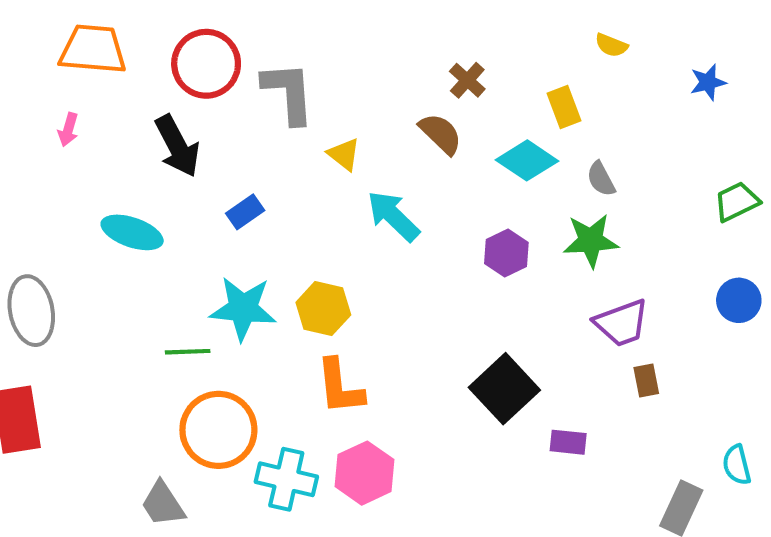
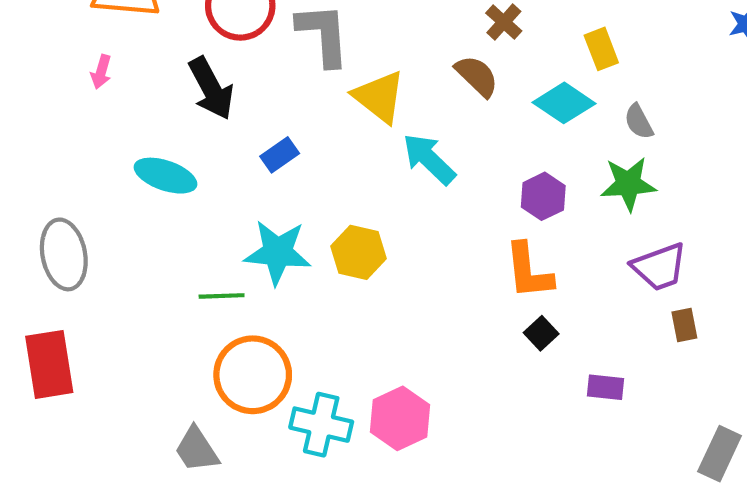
yellow triangle: (344, 154) -> (379, 97), size x1.6
orange L-shape: (340, 387) -> (529, 271), moved
black square: (504, 389) -> (541, 333), size x0.5

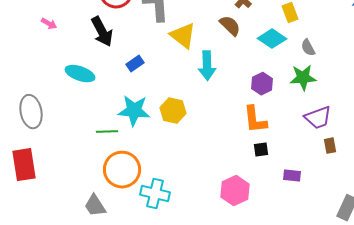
pink arrow: (101, 72) -> (49, 24), turned -77
cyan arrow: (429, 159) -> (207, 66), turned -136
black square: (541, 333) -> (261, 150), turned 35
pink hexagon: (400, 418) -> (235, 191), moved

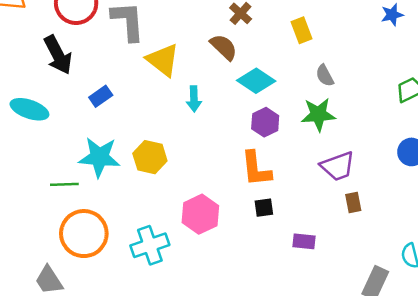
cyan diamond: (272, 39) -> (256, 81), moved
cyan arrow: (207, 66) -> (194, 99), size x0.7
pink hexagon: (235, 191) -> (200, 214), moved
cyan cross: (155, 194) -> (150, 245), moved, turned -32

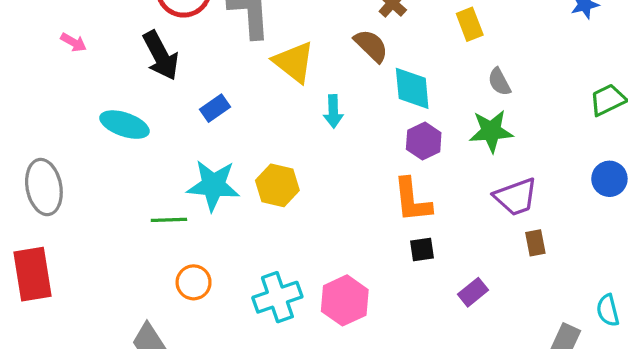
cyan diamond: (256, 81) -> (412, 88), turned 51
pink hexagon: (200, 214) -> (345, 300), moved
orange circle: (84, 234) -> (194, 282), size x0.6
purple rectangle: (304, 241) -> (473, 292), turned -45

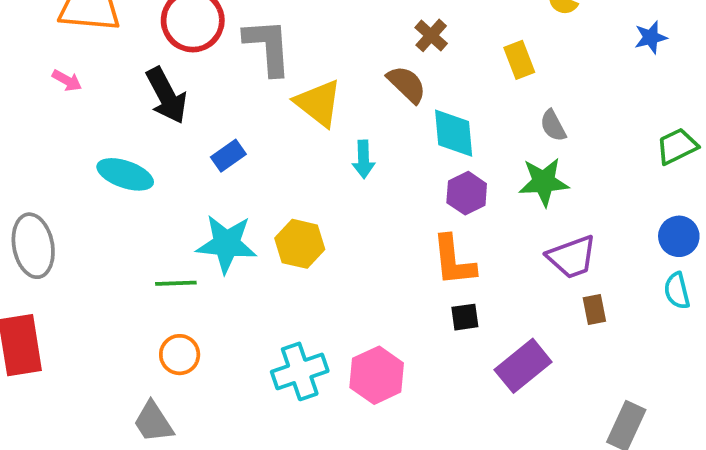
orange circle: (194, 282) -> (180, 355), moved
purple rectangle: (473, 292) -> (523, 366), size x1.6
cyan semicircle: (608, 310) -> (677, 291), moved

